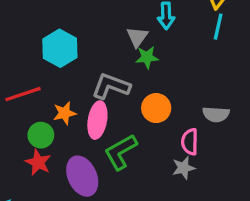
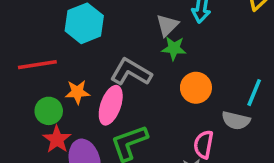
cyan line: (218, 27) -> (254, 93), moved
orange circle: (156, 108) -> (196, 88), moved
red star: (38, 162) -> (57, 139), moved

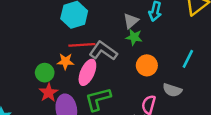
red line: (37, 65) -> (82, 45), moved
cyan line: (254, 93) -> (188, 59), moved

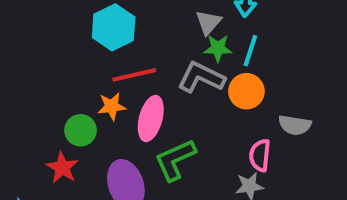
gray L-shape: (103, 51) -> (201, 77), moved
cyan line: (188, 59) -> (250, 51), moved
red star: (49, 93) -> (62, 168), moved

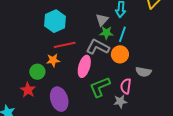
pink ellipse: (151, 118) -> (84, 66), moved
green L-shape: (175, 160) -> (100, 87), moved

